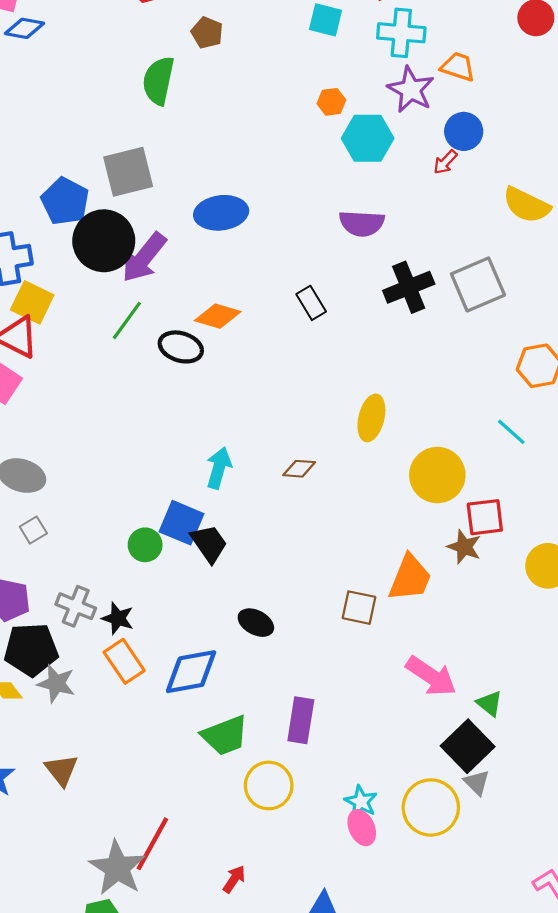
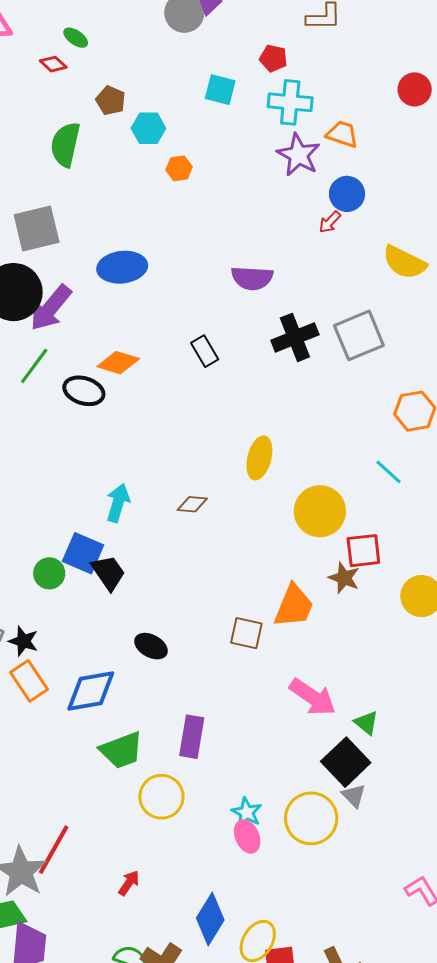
orange hexagon: (331, 102) -> (179, 168), moved
cyan hexagon: (368, 138) -> (148, 128), moved, size x0.7

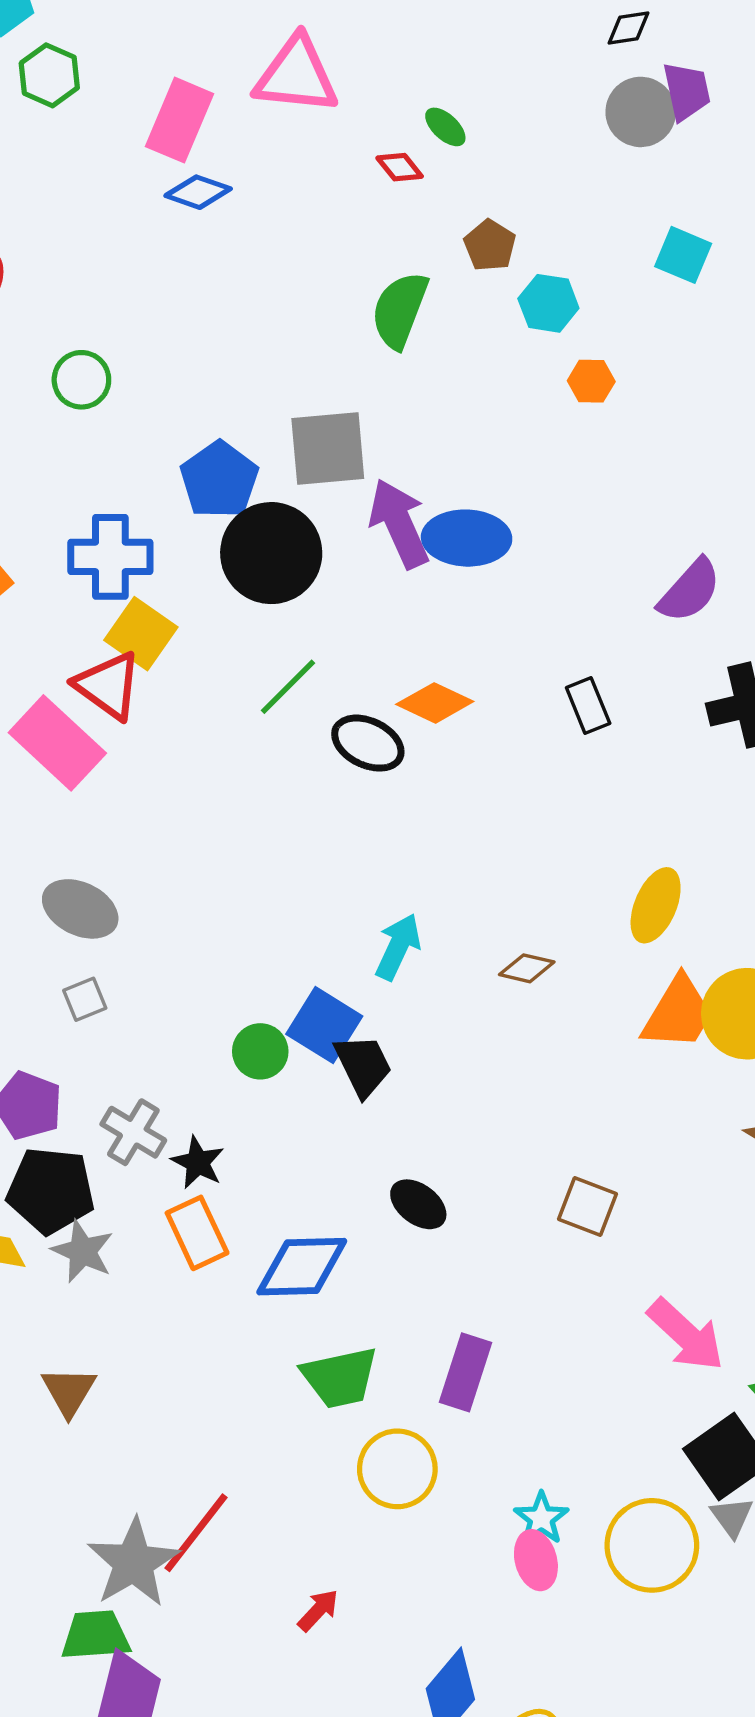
purple semicircle: (252, 278) -> (690, 591), turned -60
purple arrow: (51, 308) -> (399, 523), moved, turned 108
orange trapezoid: (294, 606) -> (678, 1013), moved

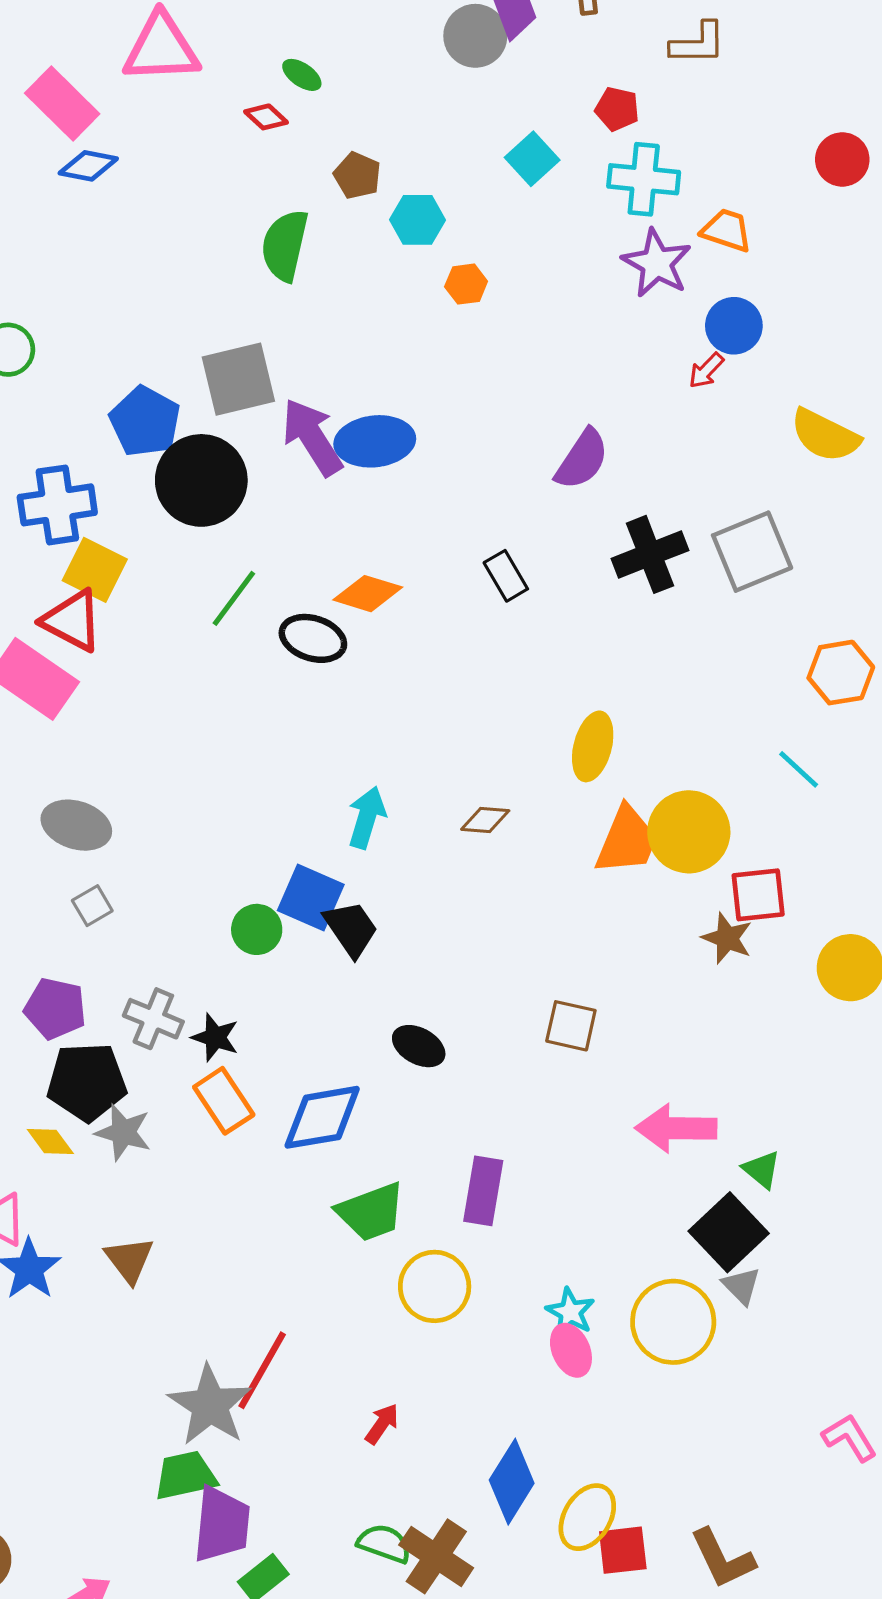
pink rectangle: (180, 120) -> (62, 104), turned -60
cyan square: (683, 255) -> (532, 159), turned 33
pink arrow: (686, 1335) -> (676, 1128), turned 146

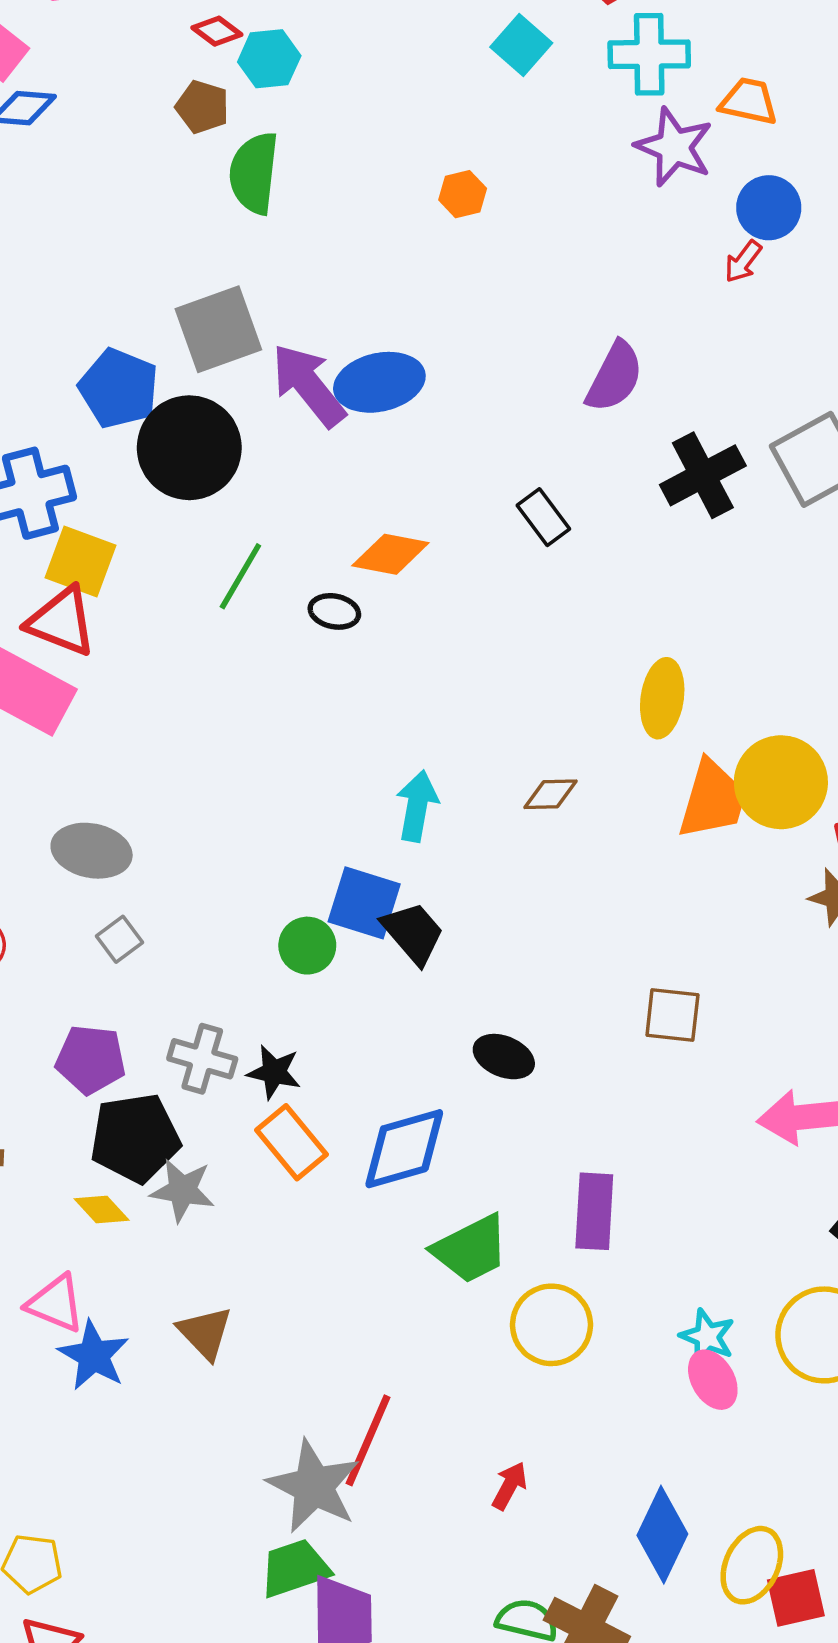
brown pentagon: (357, 175) -> (202, 107), moved
cyan hexagon: (418, 220) -> (269, 59), moved
black ellipse: (313, 638) -> (334, 611), size x0.7

